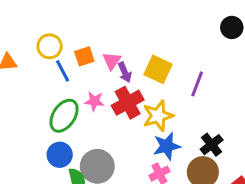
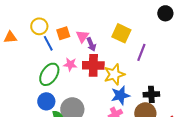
yellow square: (158, 69) -> (121, 33), moved
red cross: (128, 103) -> (93, 65), turned 30
black cross: (212, 145) -> (151, 94), turned 35

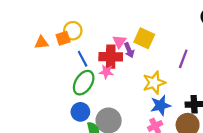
orange square: (63, 33) -> (63, 38), moved
yellow square: (121, 33) -> (144, 38), moved
blue line: (48, 43) -> (83, 59), moved
red cross: (93, 65) -> (111, 57), moved

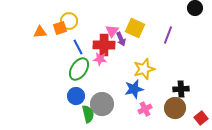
purple line: (183, 59) -> (168, 35), moved
blue star: (161, 105) -> (134, 89), moved

